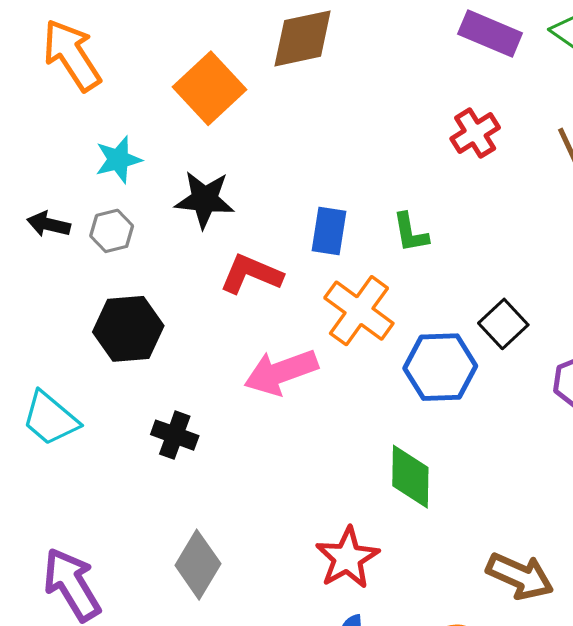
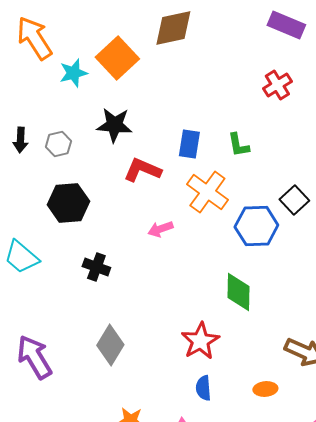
cyan star: (118, 160) -> (73, 73), moved
black arrow: (49, 224) -> (20, 140), turned -100
pink arrow: (281, 372) -> (160, 229), size x0.6

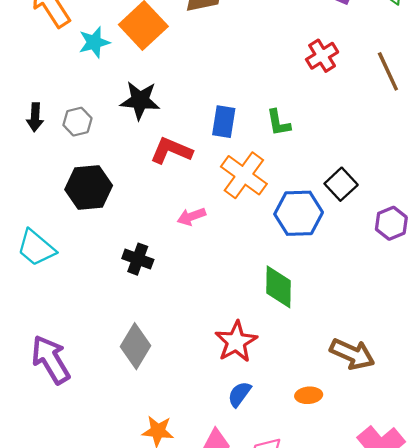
black cross: (96, 267) -> (138, 259), moved
blue semicircle: (203, 388) -> (239, 394), turned 40

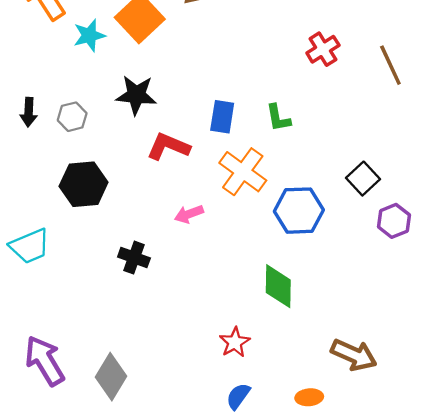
black square: (341, 184) -> (363, 179), moved
cyan trapezoid: (36, 248) -> (30, 246), turned -63
red star: (236, 342) -> (235, 342), size x0.7
gray diamond: (136, 346) -> (111, 377), moved

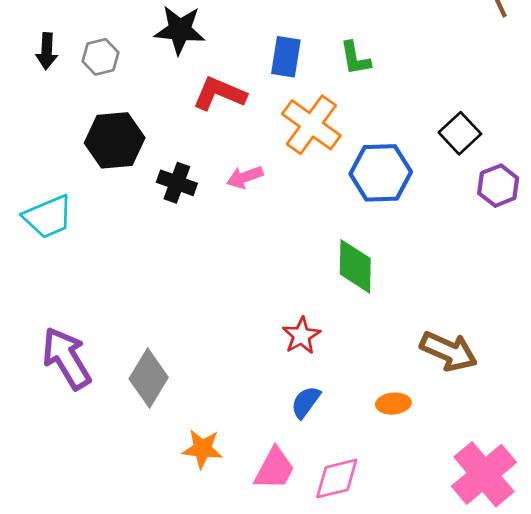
black cross: (134, 258) -> (177, 183), moved

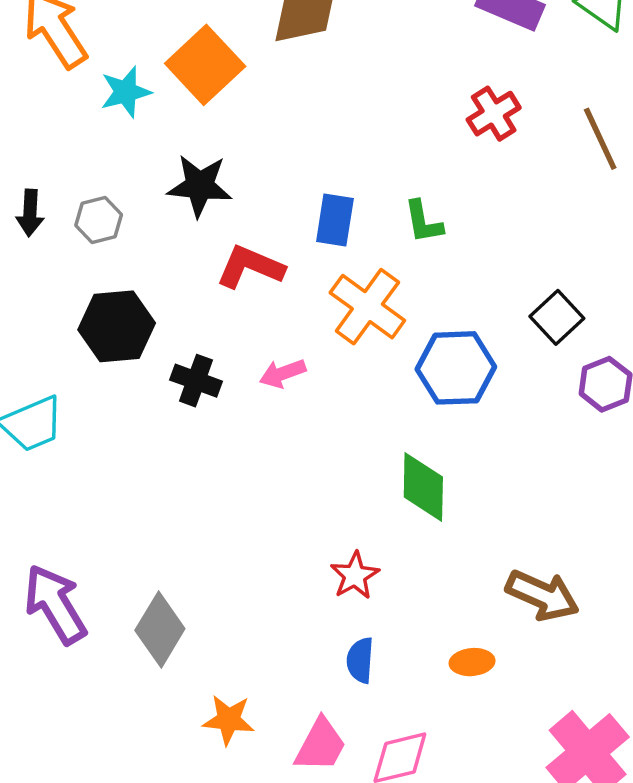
blue semicircle: (306, 402) -> (360, 660), turned -32

